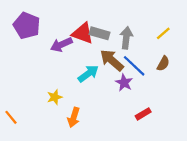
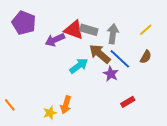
yellow star: (55, 97) -> (50, 113), moved

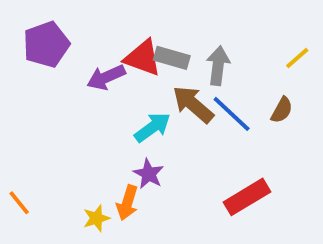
purple pentagon: (24, 23) -> (46, 44), turned 30
yellow line: (146, 30) -> (297, 58), moved
purple star: (111, 74) -> (149, 174), moved
red rectangle: (128, 102) -> (247, 197), size x1.6

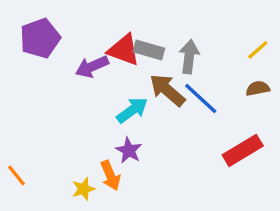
brown semicircle: (282, 110) -> (258, 88), moved, turned -130
red rectangle: (247, 197) -> (243, 150), moved
orange arrow: (127, 203) -> (110, 176), turned -40

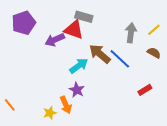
gray rectangle: (149, 50) -> (84, 17), moved
gray arrow: (189, 57) -> (131, 33), moved
brown semicircle: (258, 88) -> (154, 53), turned 40
red rectangle: (243, 150) -> (145, 90), size x0.6

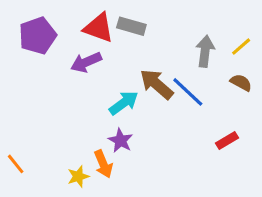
red triangle: (74, 30) -> (99, 28), moved

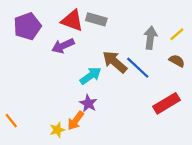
red rectangle: (227, 140) -> (167, 103), size x1.6
orange arrow: (103, 164) -> (76, 121), turned 60

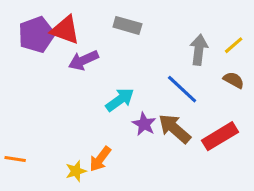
red triangle: (72, 21) -> (65, 30), moved
brown arrow: (115, 62) -> (174, 129), moved
purple star: (88, 103) -> (144, 124), moved
orange line: (11, 121) -> (15, 159), turned -42

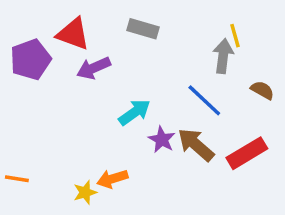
purple pentagon: (36, 35) -> (31, 59), moved
yellow line: (234, 45) -> (235, 36), moved, turned -65
orange arrow: (100, 159) -> (112, 179), turned 36

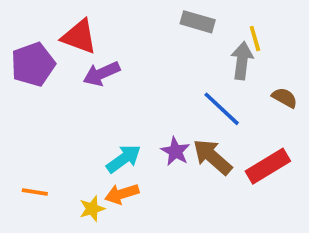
gray rectangle: (143, 29) -> (198, 22), moved
cyan arrow: (134, 112) -> (124, 159), moved
orange line: (17, 179) -> (35, 192), moved

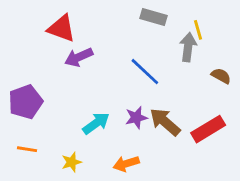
purple pentagon: (33, 64) -> (26, 102), moved
blue line: (222, 109) -> (145, 72), moved
purple star: (175, 151) -> (136, 118), turned 30
orange arrow: (122, 194) -> (126, 164), moved

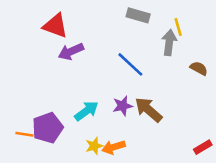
purple pentagon: (26, 102) -> (48, 128), moved
red rectangle: (208, 129) -> (203, 147), moved, size x0.6
yellow star: (72, 162) -> (94, 146), moved

